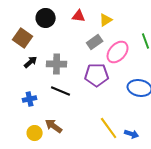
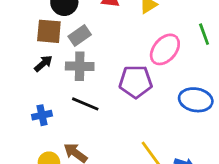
brown square: (23, 38) -> (49, 31), moved, turned -30
gray rectangle: (95, 42) -> (80, 35), moved

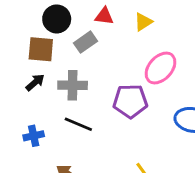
gray rectangle: (80, 35) -> (86, 42), moved

